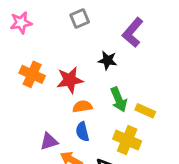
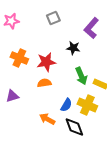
orange semicircle: (82, 106) -> (44, 83), moved
blue semicircle: (82, 132) -> (66, 105), moved, turned -136
purple triangle: (49, 141) -> (12, 96), moved

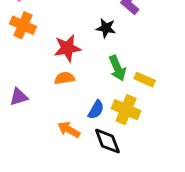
orange cross: (19, 58) -> (23, 25), moved

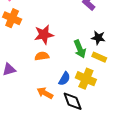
black star: (106, 28) -> (98, 38), moved

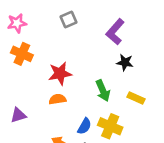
black star: (98, 38) -> (125, 62), moved
yellow rectangle: (99, 57) -> (136, 98), moved

